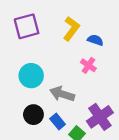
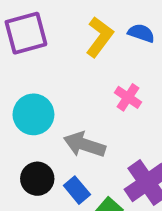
blue semicircle: (95, 40) -> (141, 33), moved

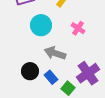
cyan circle: (33, 114) -> (41, 25), moved

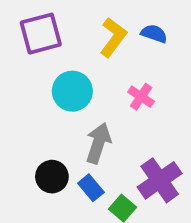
gray arrow: (55, 53) -> (98, 143), turned 90

